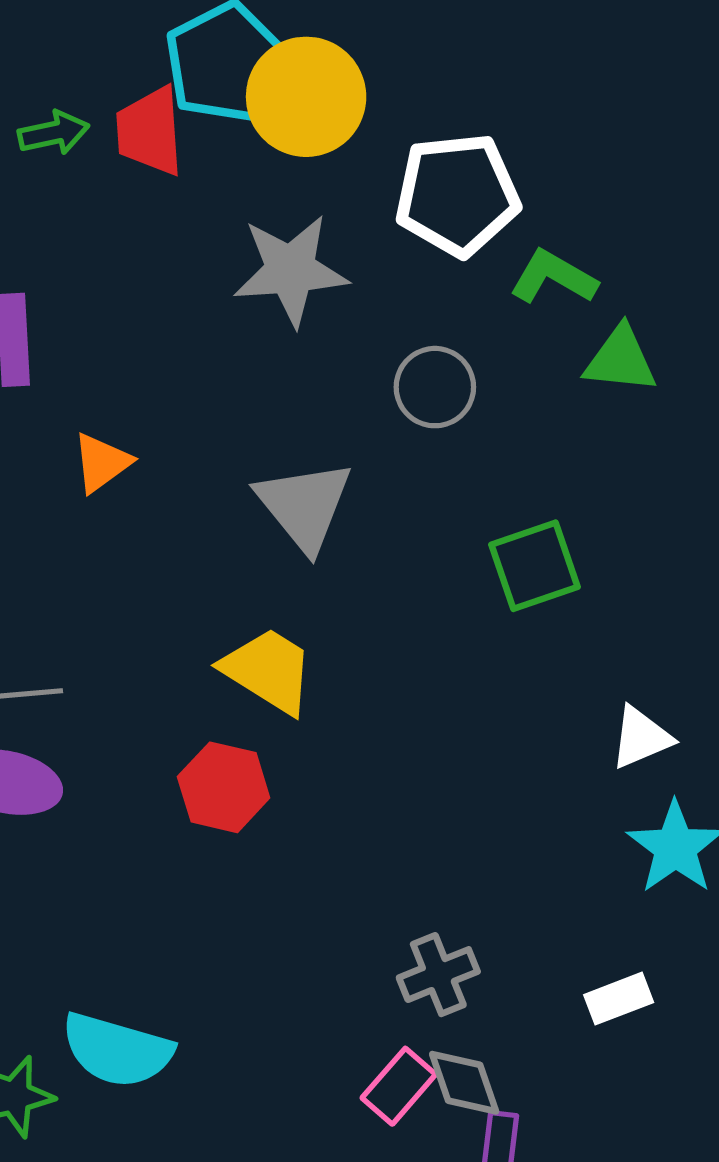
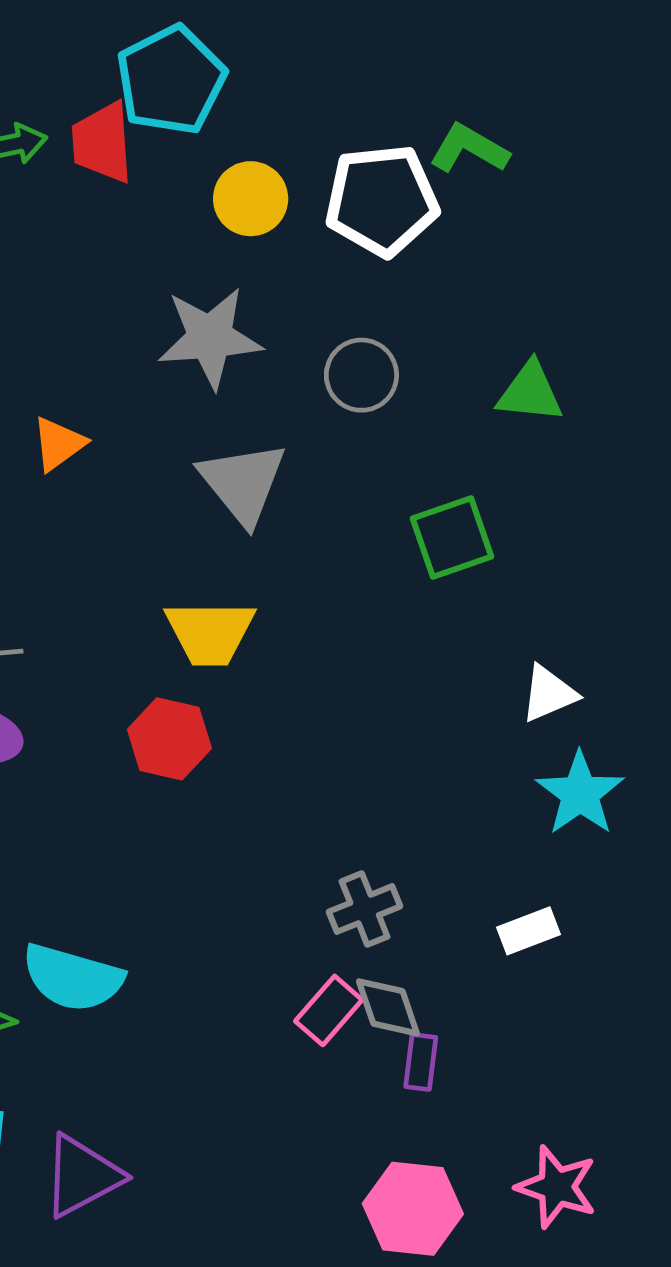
yellow circle: (306, 97) -> (251, 199), moved, size x0.7
gray star: (291, 270) -> (210, 338), moved
green L-shape: (553, 277) -> (469, 149), moved
green triangle: (620, 360) -> (530, 392), moved
yellow trapezoid: (268, 671) -> (210, 633), turned 148

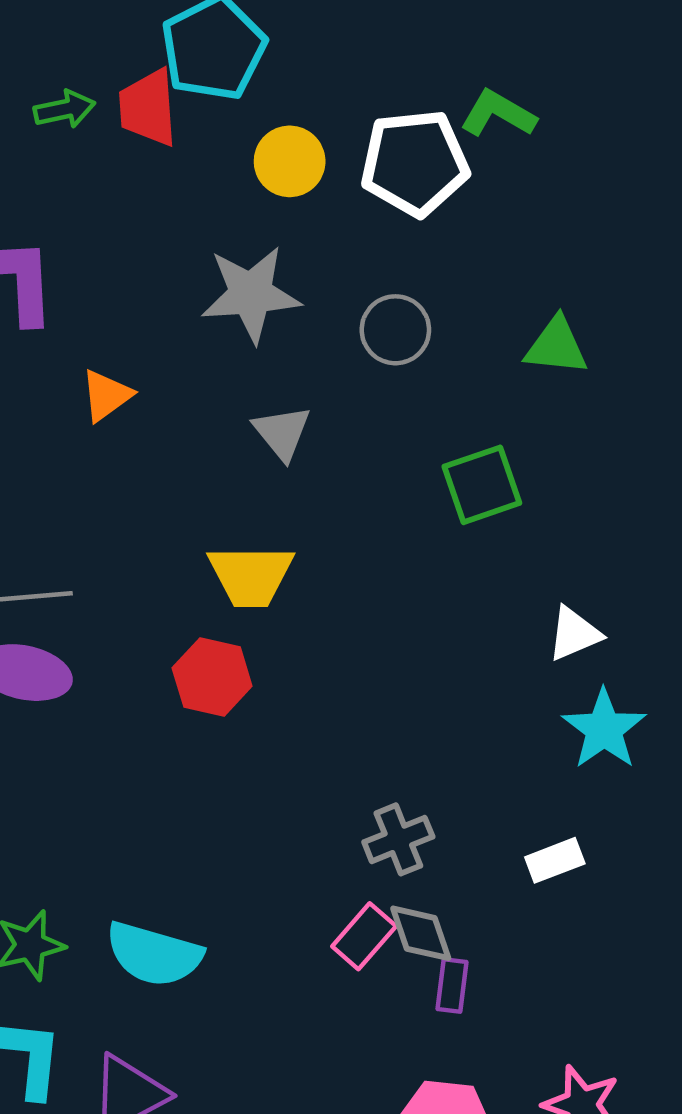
gray triangle: (243, 483) -> (282, 433), size x0.7
cyan semicircle: (73, 978) -> (154, 954), moved

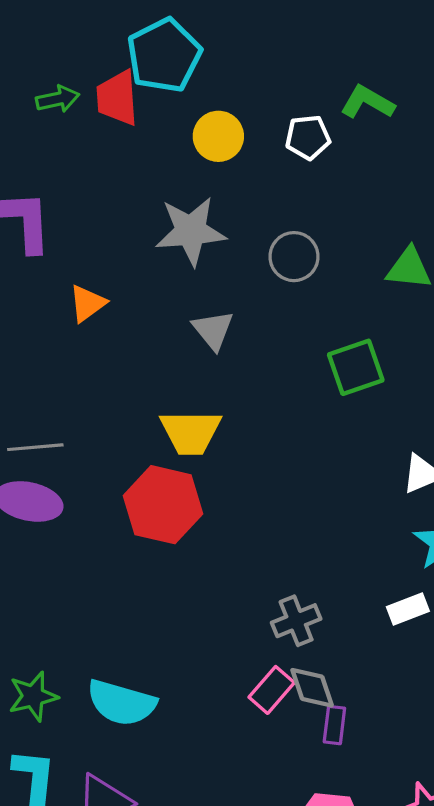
white pentagon: (415, 163) -> (308, 137), size x0.6
red hexagon: (212, 677) -> (163, 505), size x1.4
white rectangle: (555, 860) -> (408, 609), moved

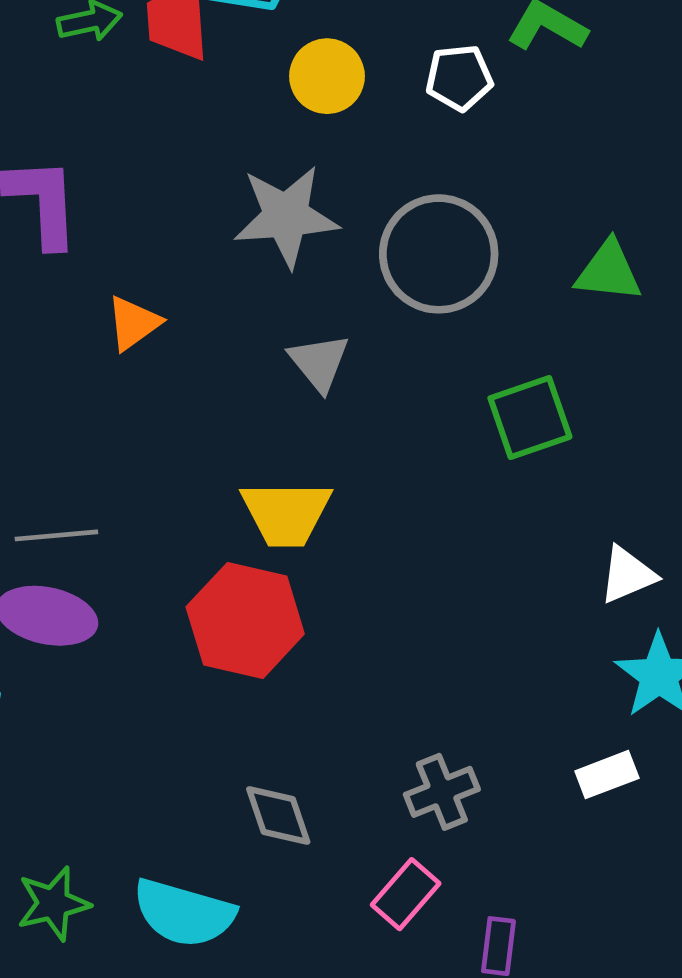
gray circle: (294, 257) -> (439, 254), size x1.6
gray diamond: (312, 688) -> (278, 815), moved

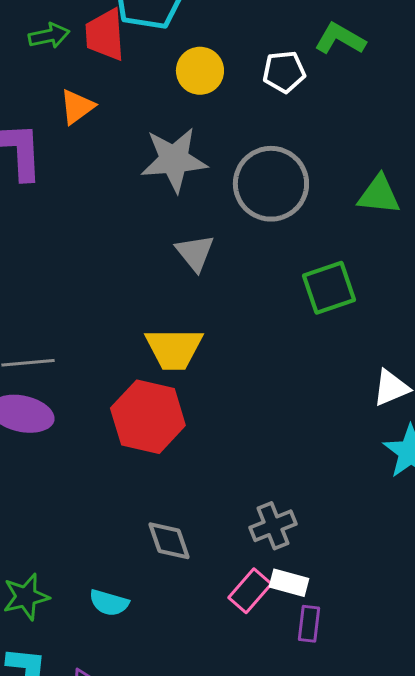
orange triangle: (134, 323) -> (77, 107), moved
white rectangle: (607, 775) -> (289, 583), moved, turned 36
cyan semicircle: (184, 913) -> (109, 603), size x0.6

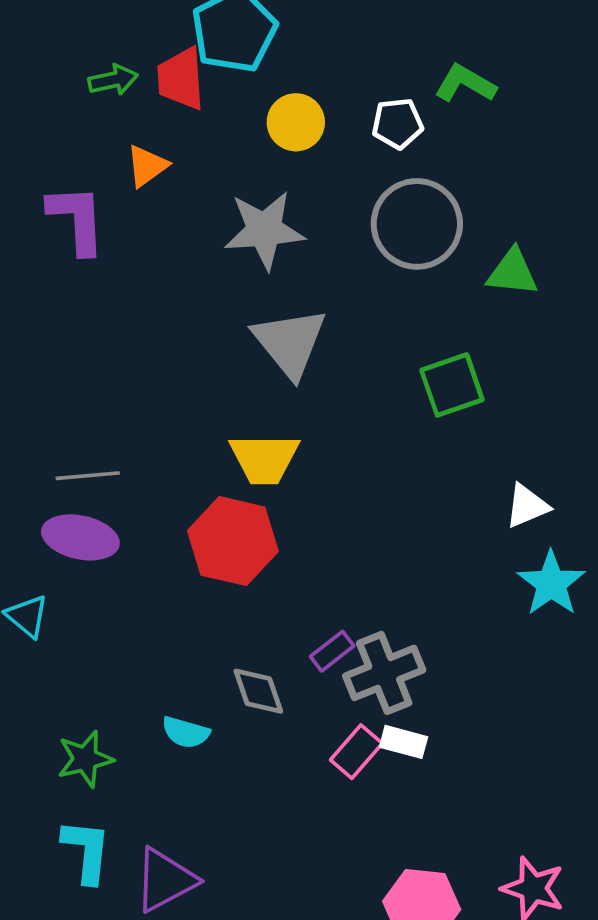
gray circle: (271, 184) -> (417, 224), moved
gray triangle: (195, 253) -> (290, 343), size x1.6
gray cross: (273, 526) -> (384, 673), size x1.4
cyan semicircle: (109, 603) -> (186, 732), moved
purple rectangle: (309, 624) -> (332, 651), moved, turned 45

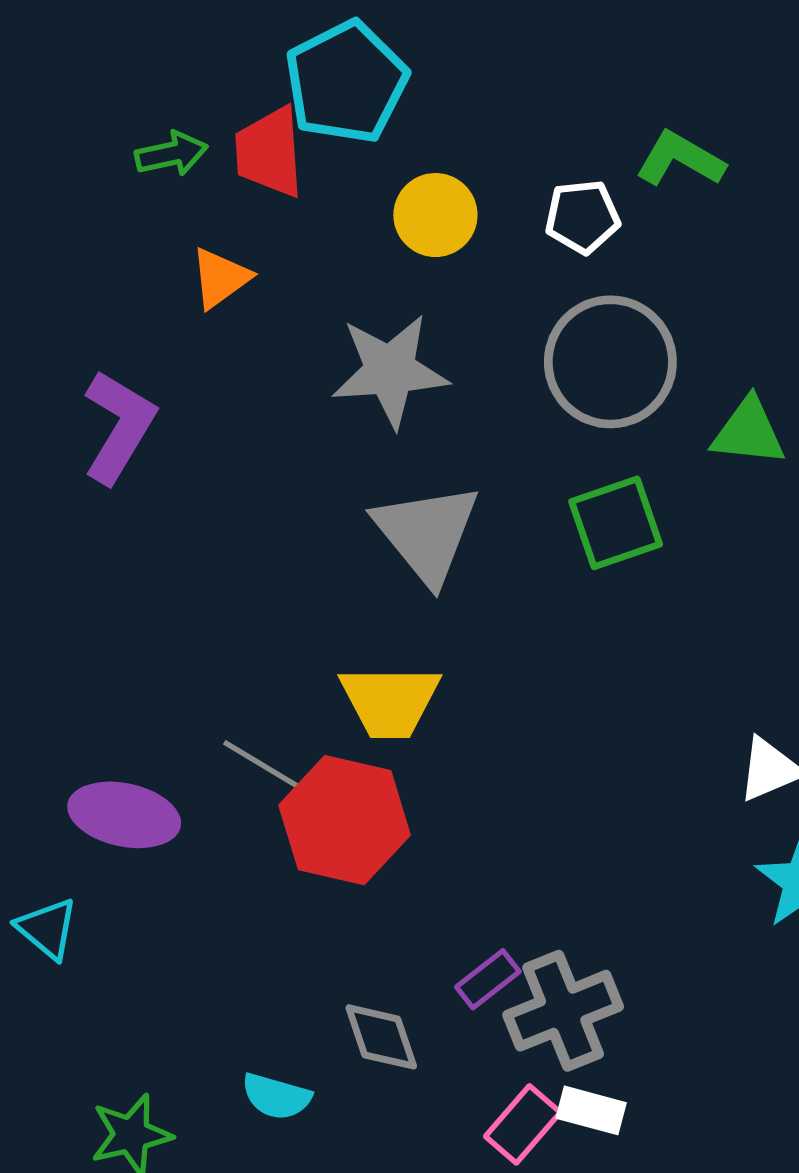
purple L-shape: (77, 219) -> (119, 427), moved, turned 34
green square: (452, 385) -> (616, 523), moved
gray line: (88, 476) -> (264, 766), moved, turned 36

